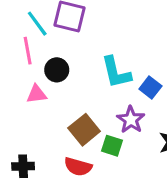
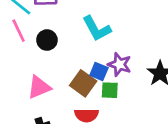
blue square: (150, 87) -> (99, 72), moved
pink triangle: (37, 94) -> (39, 87), moved, size x1.4

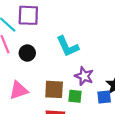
blue square: (99, 72) -> (104, 97), moved, turned -32
brown square: (83, 83) -> (54, 89), turned -36

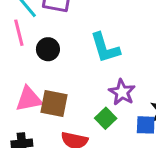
brown square: (54, 89) -> (54, 103), moved
green square: (75, 96) -> (106, 118), turned 32

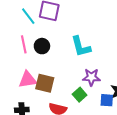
pink line: (19, 33) -> (24, 44), moved
purple star: (122, 92) -> (91, 77), turned -30

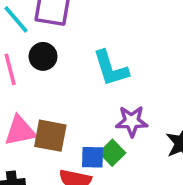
black circle: (42, 46) -> (43, 56), moved
blue square: (107, 100) -> (92, 157), moved

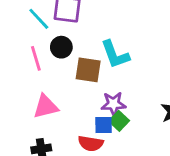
purple star: (132, 121) -> (113, 104), moved
brown square: (50, 136) -> (88, 70), moved

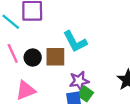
black circle: (61, 47) -> (33, 57), moved

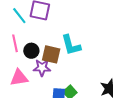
purple star: (79, 81) -> (42, 68), moved

